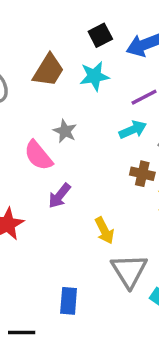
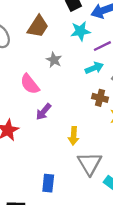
cyan star: (94, 76) -> (80, 31), moved
gray star: (65, 131) -> (54, 60), moved
yellow arrow: (104, 231) -> (74, 136), turned 30

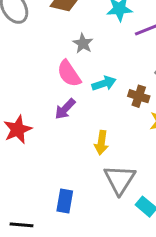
cyan arrow: (94, 68) -> (104, 83), moved
pink semicircle: (30, 84) -> (69, 74), moved

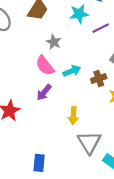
brown cross: (139, 96) -> (99, 79), turned -32
blue rectangle: (65, 201) -> (39, 163), moved

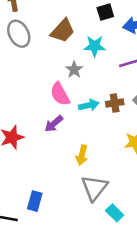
cyan star: (79, 14) -> (95, 46), moved
brown cross: (99, 79) -> (115, 103), moved

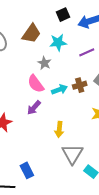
blue rectangle: (35, 201) -> (27, 170), turned -35

